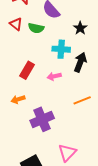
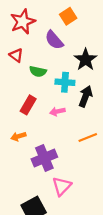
green semicircle: (36, 28) -> (38, 71), moved
black star: (80, 28) -> (86, 60), size x1.5
pink triangle: (67, 153) -> (62, 186), moved

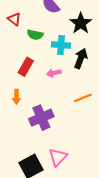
orange arrow: (18, 136) -> (16, 97), turned -72
pink triangle: (62, 186) -> (58, 157), moved

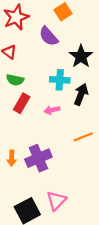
green semicircle: (35, 35) -> (15, 80), moved
orange arrow: (16, 97) -> (12, 158), moved

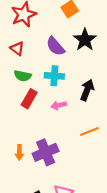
purple semicircle: (49, 36) -> (55, 46), moved
black star: (81, 56) -> (85, 40), moved
cyan cross: (60, 80) -> (54, 76), moved

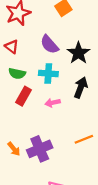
black star: (85, 40) -> (78, 53), moved
orange line: (89, 132) -> (84, 139), moved
orange arrow: (19, 152) -> (14, 149), turned -40

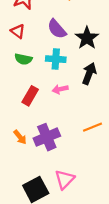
red rectangle: (24, 96) -> (30, 96), moved

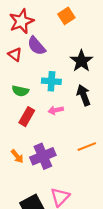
purple semicircle: (57, 29) -> (36, 46), moved
green semicircle: (23, 59) -> (20, 91), moved
black arrow: (89, 74) -> (84, 95), turned -42

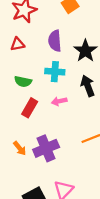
purple semicircle: (36, 46) -> (55, 41), moved, turned 36
red triangle: (15, 54) -> (18, 44), turned -48

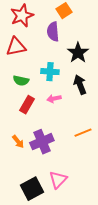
purple semicircle: (55, 41) -> (53, 32), moved
red triangle: (18, 44) -> (16, 47), size x1.5

